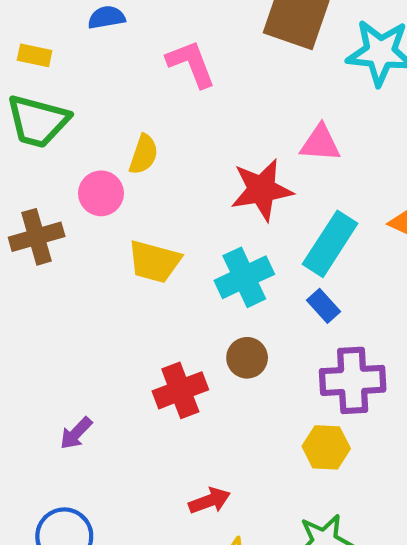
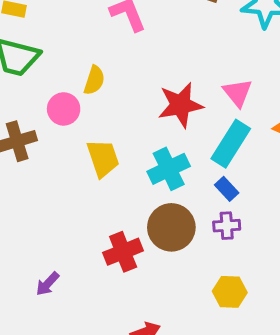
pink triangle: (320, 143) -> (238, 93), moved, turned 48
yellow trapezoid: (154, 262) -> (103, 158), turned -123
brown circle: (247, 358) -> (171, 227), size x1.6
purple cross: (353, 380) -> (227, 226), moved, size x0.6

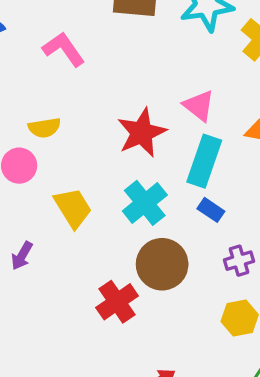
yellow semicircle: (94, 80) -> (44, 128), turned 76
purple cross: (227, 226) -> (239, 261), moved
purple arrow: (48, 284) -> (22, 256), moved

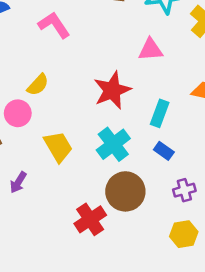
pink triangle: (199, 106) -> (151, 50), moved, turned -44
yellow semicircle: (44, 128) -> (38, 85), turned -40
cyan rectangle: (204, 161) -> (160, 113), size x0.7

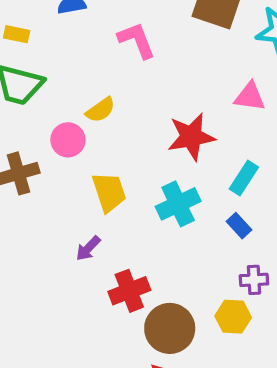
purple arrow: (18, 182) -> (88, 248), moved
brown circle: (125, 191) -> (170, 328), moved
yellow hexagon: (184, 234) -> (233, 317), moved

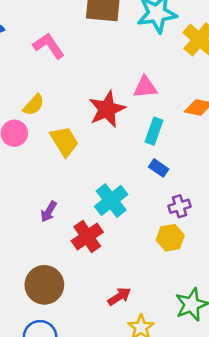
pink triangle: (250, 97) -> (145, 87), moved
yellow trapezoid: (109, 192) -> (64, 141), moved
cyan cross: (178, 204) -> (111, 200), moved
brown circle: (170, 328) -> (44, 285), moved

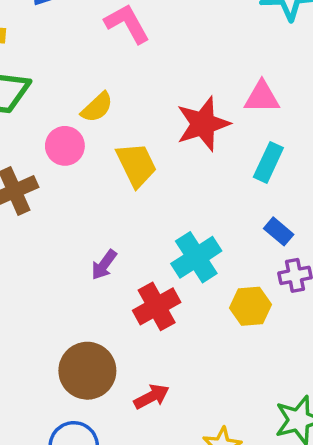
blue rectangle: (159, 168) -> (279, 231), moved
yellow hexagon: (170, 238) -> (251, 306), moved
red arrow: (119, 296) -> (151, 397), moved

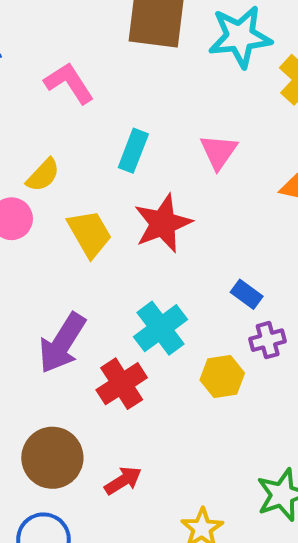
pink triangle: (262, 97) -> (219, 152), turned -51
red star: (203, 124) -> (163, 223), moved
cyan rectangle: (268, 162) -> (133, 151), moved
purple arrow: (104, 265) -> (62, 343), size x1.8

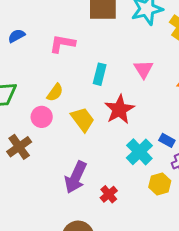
pink L-shape: (69, 83) -> (62, 44), turned -40
cyan cross: (161, 328) -> (139, 152), moved
red cross: (122, 384) -> (109, 194), size x0.7

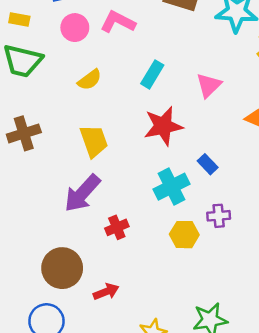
pink circle: (42, 117) -> (75, 28), moved
yellow trapezoid: (83, 119) -> (94, 141), moved
blue rectangle: (167, 140) -> (208, 164), moved

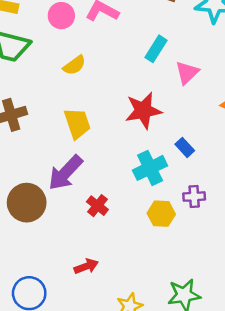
cyan rectangle: (152, 74) -> (156, 49), moved
red cross: (117, 227) -> (97, 206), turned -30
brown circle: (62, 268) -> (27, 203), moved

